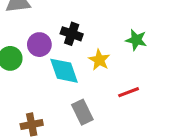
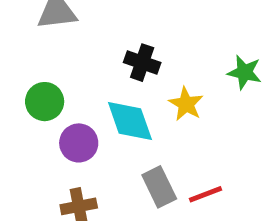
purple circle: (39, 45) -> (79, 143), moved
red line: (129, 92) -> (206, 194), moved

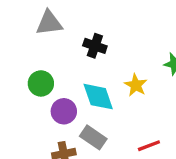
black cross: (142, 63) -> (95, 46), moved
gray rectangle: (159, 187) -> (93, 137), moved, turned -30

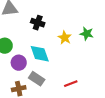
yellow star: (136, 85) -> (65, 38), moved

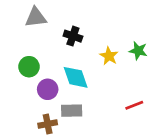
gray rectangle: (37, 79) -> (72, 111), turned -35
red line: (71, 84) -> (134, 105), moved

